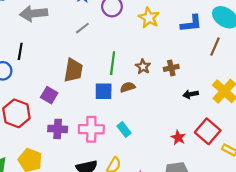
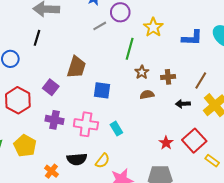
gray line: (82, 28) -> (100, 26), moved
brown line: (215, 47) -> (201, 80), moved
black line: (20, 51) -> (37, 38), moved
green line: (113, 63) -> (130, 49), moved
brown semicircle: (128, 87) -> (147, 95), moved

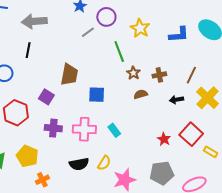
green line: (130, 49) -> (119, 51), turned -30
orange cross: (51, 171) -> (42, 180), moved, turned 32

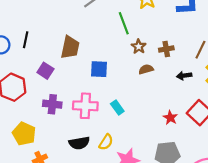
black line: (28, 50) -> (26, 40), moved

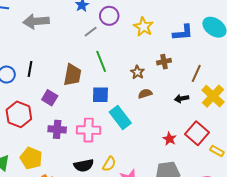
green line: (124, 23) -> (101, 61), moved
brown cross: (166, 49) -> (164, 62), moved
cyan rectangle: (117, 107) -> (120, 117), moved, size x1.6

